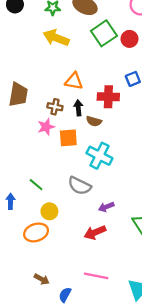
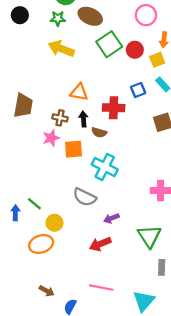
green line: (36, 185) -> (34, 204), moved

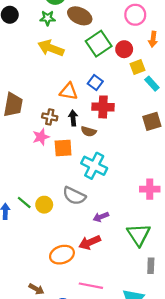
yellow square: (157, 60) -> (137, 67), moved
blue square: (138, 90) -> (95, 82), moved, turned -32
yellow circle: (54, 223) -> (44, 205), moved
orange ellipse: (41, 244) -> (62, 255), moved

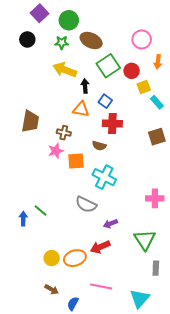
black arrow: (73, 118) -> (85, 86), moved
yellow circle: (44, 205) -> (52, 258), moved

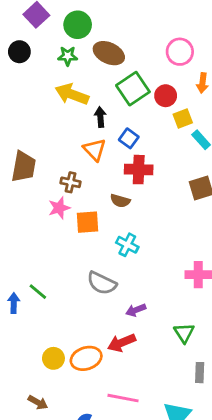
orange triangle: (81, 109) -> (95, 150), turned 36
cyan cross: (104, 177) -> (127, 245), size x0.7
green triangle: (145, 240) -> (184, 333), size x0.7
brown arrow: (52, 289) -> (38, 402), moved

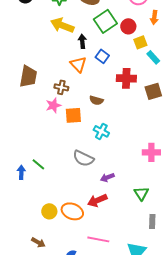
red cross: (139, 170) -> (126, 78), moved
orange ellipse: (86, 358) -> (72, 211), turned 40

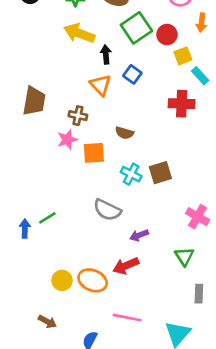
red cross: (126, 78) -> (182, 104), moved
brown square: (153, 91) -> (160, 173), moved
pink cross: (151, 152) -> (198, 217), moved, turned 30
green line: (38, 164) -> (47, 218), turned -72

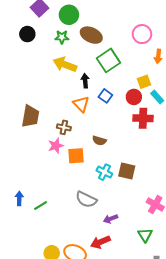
red circle: (167, 35) -> (134, 97), moved
brown square: (160, 173) -> (127, 171), turned 30
blue arrow: (25, 229) -> (19, 198), moved

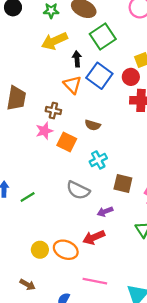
yellow arrow: (65, 64) -> (54, 41), turned -45
blue square: (105, 96) -> (99, 76), size x1.6
orange square: (76, 156) -> (67, 142), turned 30
brown square: (127, 171) -> (123, 184), moved
cyan cross: (104, 172) -> (98, 160), turned 35

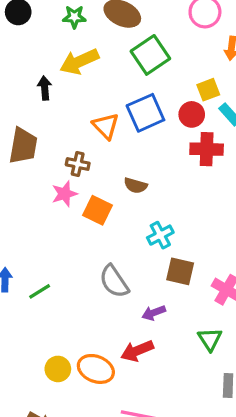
black arrow: (77, 59) -> (45, 88), moved
blue square: (99, 76) -> (145, 113), turned 30
cyan cross: (98, 160) -> (160, 235), moved
gray semicircle: (78, 190) -> (114, 281), turned 30

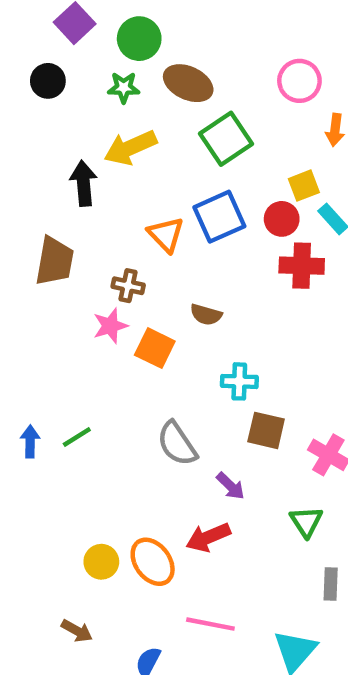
black arrow: (45, 88) -> (84, 183), size x1.4
cyan cross: (160, 235) -> (239, 381), turned 30
green line: (40, 291) -> (77, 437), moved
purple arrow: (154, 313) -> (230, 486), turned -115
orange ellipse: (96, 369) -> (153, 562), turned 32

